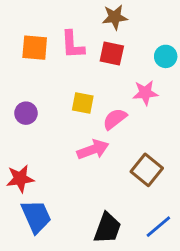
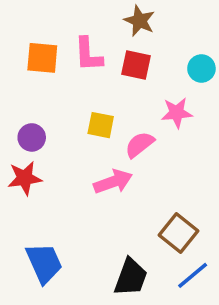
brown star: (115, 17) -> (140, 21), turned 30
brown square: (147, 170) -> (178, 233), moved
red star: (20, 179) -> (25, 178), moved

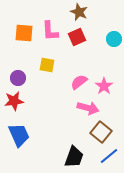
red square: (136, 65) -> (77, 37), turned -36
pink star: (177, 113) -> (104, 86), moved, turned -30
yellow square: (101, 125) -> (47, 65), moved
pink arrow: (113, 182) -> (88, 108), moved, turned 35
blue trapezoid: (44, 263) -> (19, 135), moved

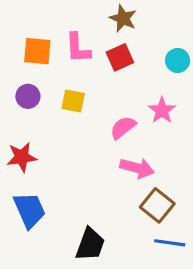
purple circle: (18, 78) -> (28, 96), moved
pink star: (104, 86) -> (162, 110), moved
blue line: (109, 156) -> (170, 243), turned 48
black trapezoid: (74, 157) -> (90, 244), moved

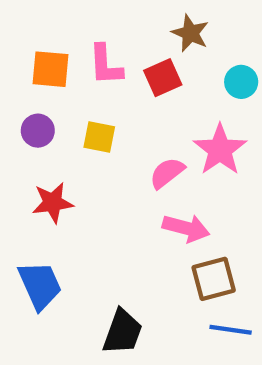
brown star: (123, 18) -> (190, 33), moved
pink star: (162, 110) -> (220, 150), size x1.4
red star: (22, 157) -> (53, 203), moved
brown square: (157, 205) -> (214, 279), turned 36

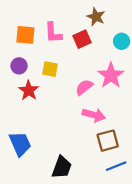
red star: (53, 203) -> (29, 90), moved, turned -30
blue line: (231, 330) -> (116, 166), turned -30

